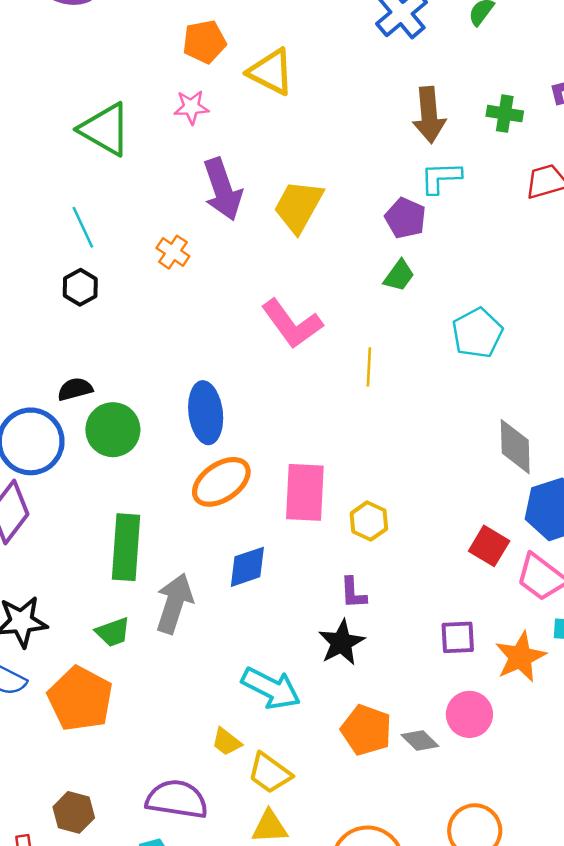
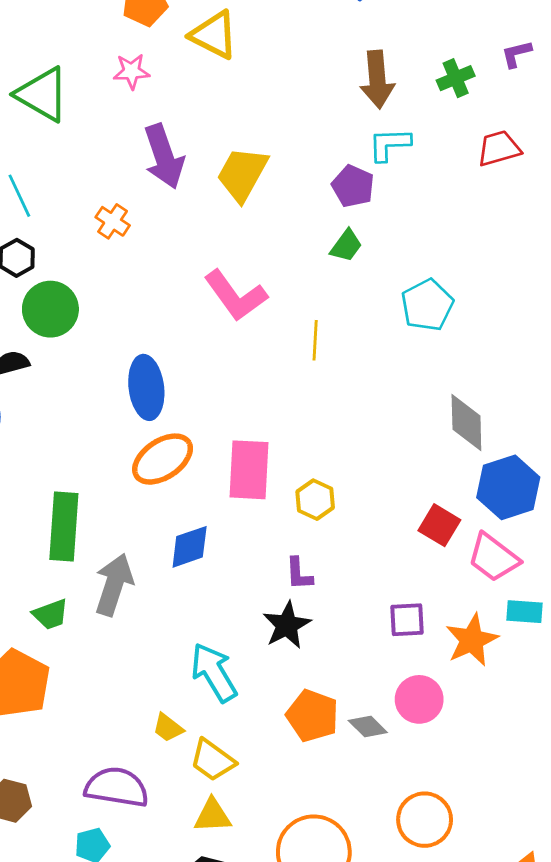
green cross: (505, 114) -> (456, 78), turned -32
green circle: (113, 430) -> (50, 309), moved
cyan arrow: (271, 688) -> (214, 672), turned -148

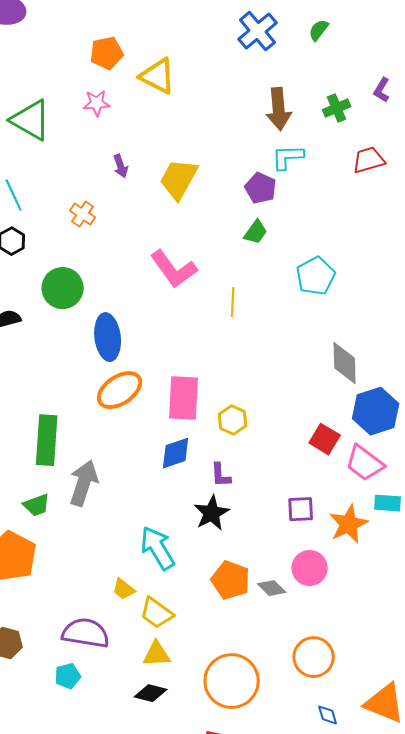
purple L-shape: (516, 54) -> (382, 90), turned -45
purple arrow: (164, 156) -> (121, 166), size x0.5
green circle: (50, 309) -> (63, 288), moved
blue diamond: (190, 547) -> (176, 453), moved

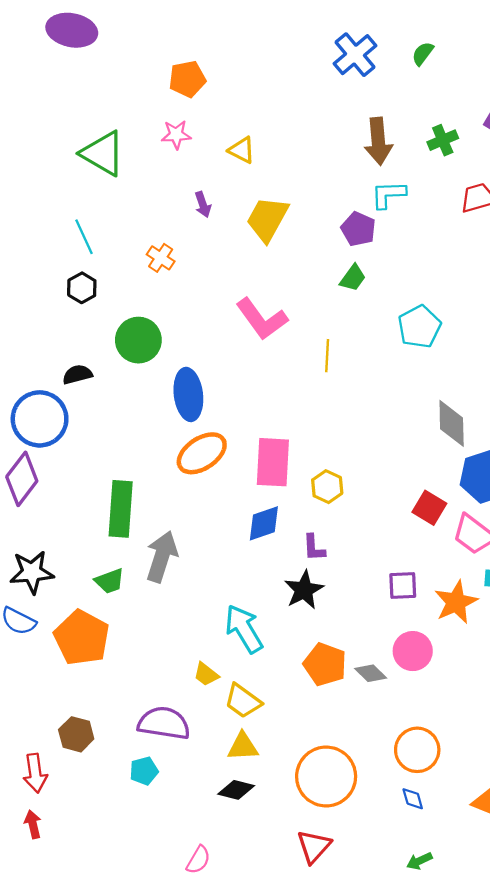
yellow triangle: (158, 76) -> (242, 150), moved, size x0.7
blue diamond: (328, 715) -> (413, 799), moved

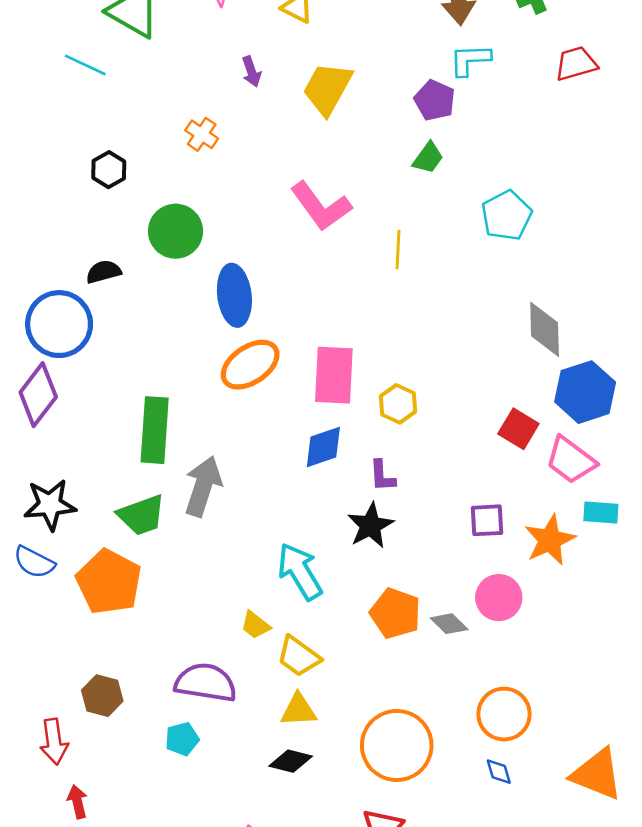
cyan line: (84, 237) -> (85, 65), moved, turned -40
green trapezoid: (110, 581) -> (142, 515), size x1.4
red arrow: (33, 824) -> (77, 802), moved

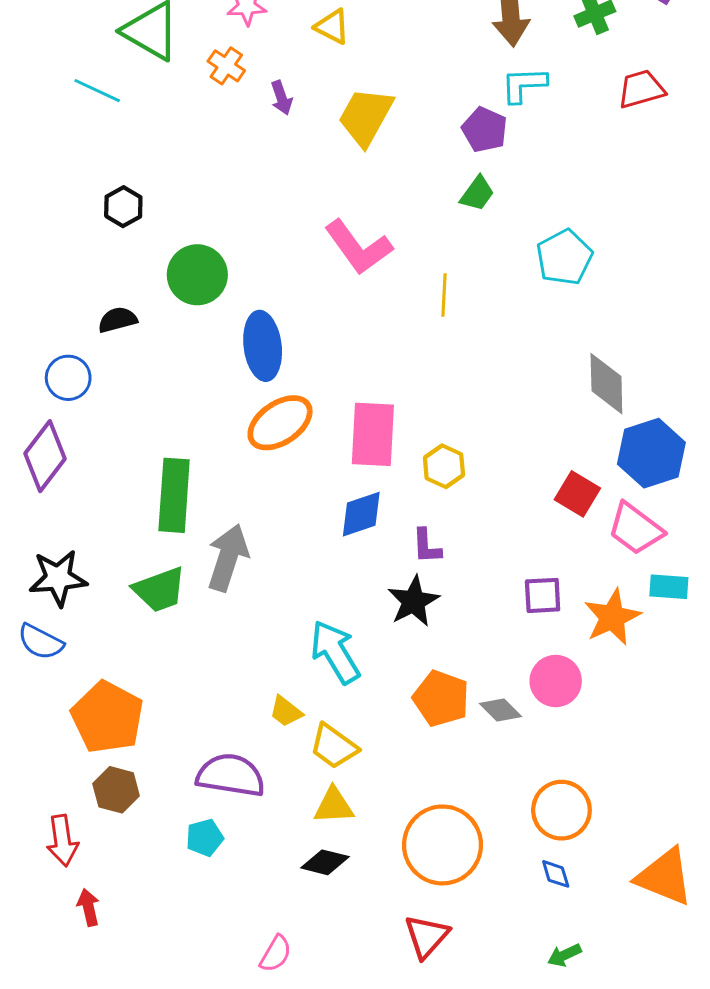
orange cross: (202, 134) -> (226, 66), moved
blue circle: (59, 324) -> (68, 378), size x0.6
orange pentagon: (109, 582) -> (107, 717), moved

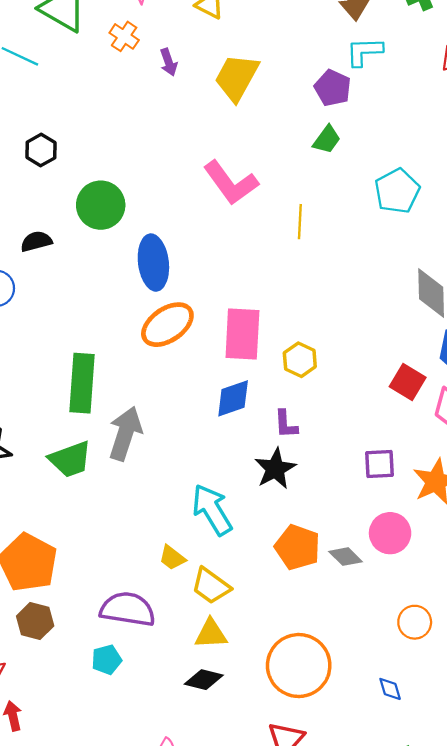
orange circle: (561, 810) -> (415, 622), moved, size x0.7

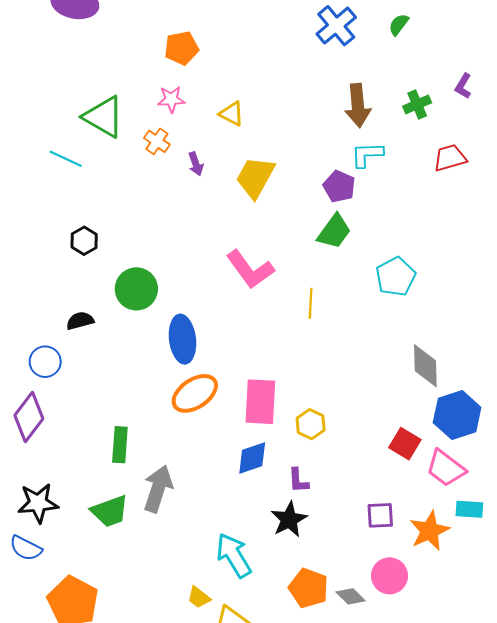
green trapezoid: (327, 140) -> (334, 232), size x1.4
green rectangle: (82, 383) -> (120, 445), size x0.7

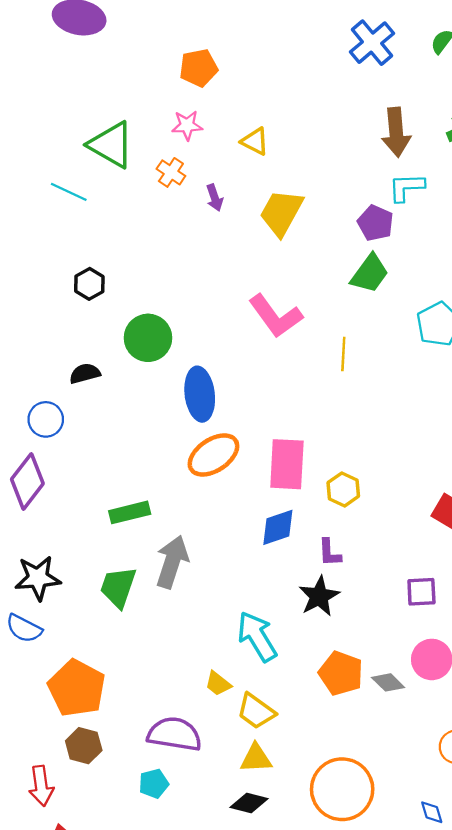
green rectangle: (120, 445) -> (130, 512), turned 72
green trapezoid: (110, 511) -> (118, 587), turned 129

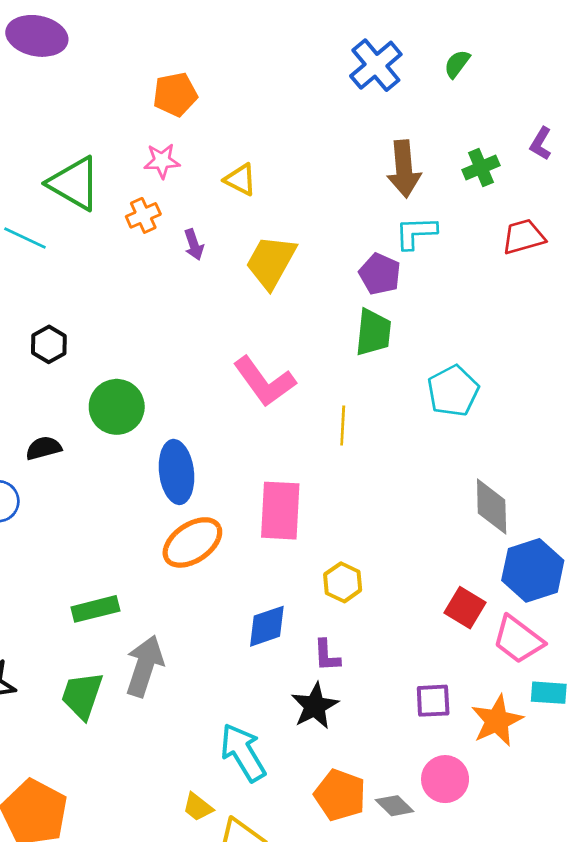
orange cross: (171, 172) -> (143, 215), turned 32
green trapezoid: (370, 274) -> (373, 332), turned -30
pink rectangle: (287, 464) -> (280, 511), moved

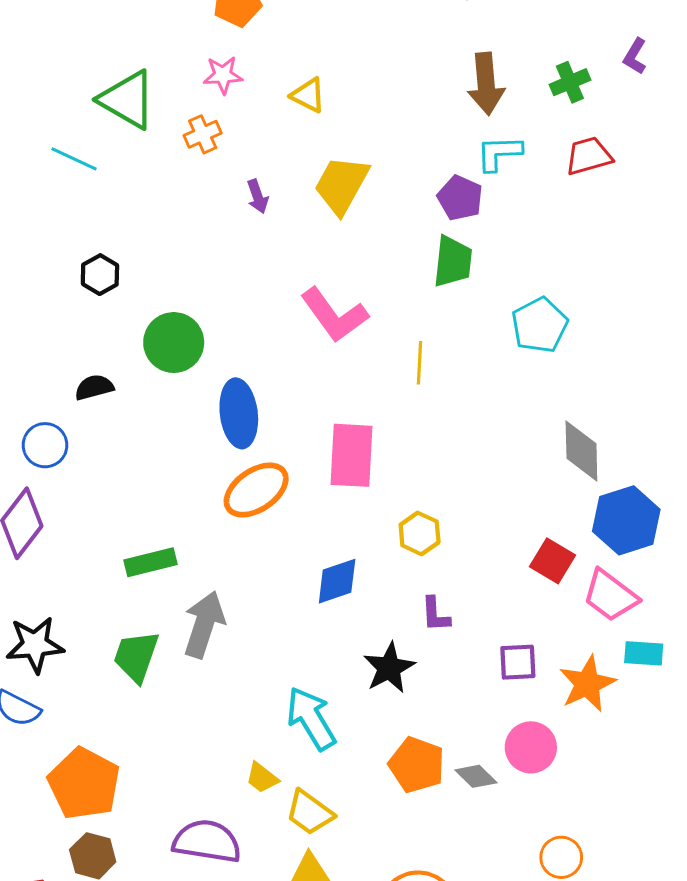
red trapezoid: (524, 237) -> (589, 156), moved
purple arrow: (194, 245) -> (258, 196), moved
purple L-shape: (327, 655) -> (435, 614), moved

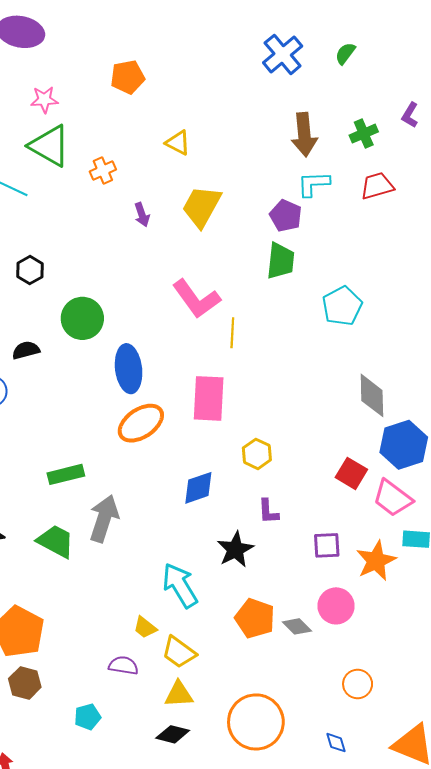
pink star: (223, 75) -> (44, 100), moved
yellow line: (420, 363) -> (232, 333), moved
green trapezoid: (136, 656) -> (56, 541), turned 99
purple semicircle: (207, 841) -> (123, 665), moved, size x0.6

